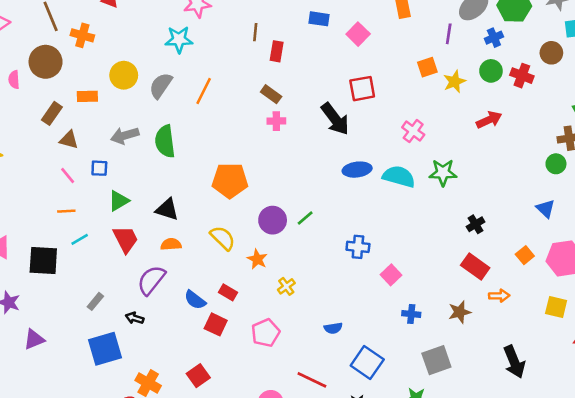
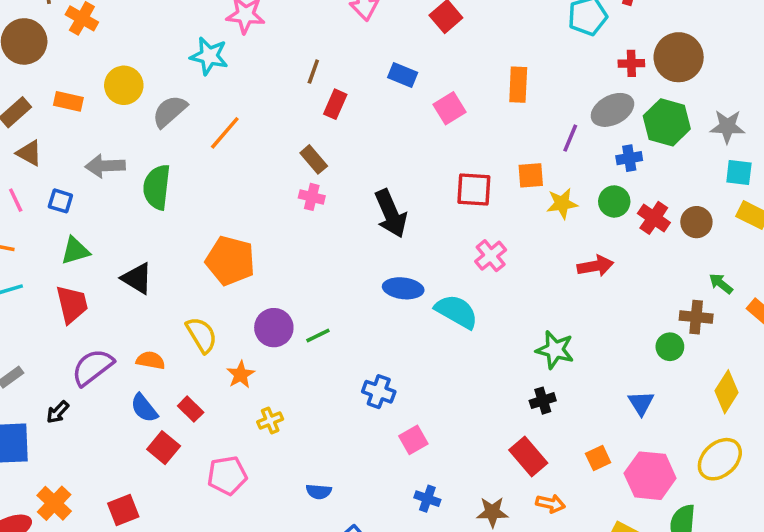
brown circle: (551, 53) -> (696, 222), moved
red square: (362, 89) -> (474, 190), moved
green star: (443, 173) -> (555, 350), moved
orange semicircle: (171, 244) -> (151, 360), moved
black arrow: (135, 318) -> (58, 412), turned -78

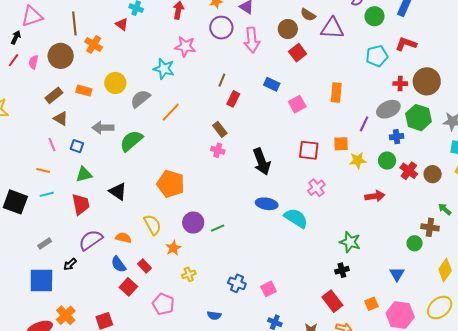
green semicircle: (157, 187) -> (131, 141), turned 40
blue cross: (379, 392) -> (237, 283), moved
pink pentagon: (227, 475) -> (163, 304), turned 30

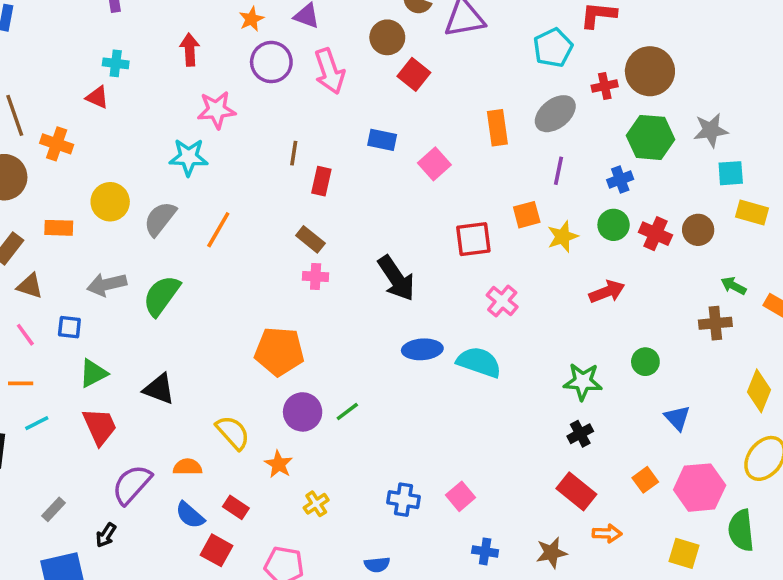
gray ellipse: (388, 109) -> (555, 114), moved
orange pentagon: (171, 184) -> (279, 351), moved
green circle: (415, 243) -> (645, 362), moved

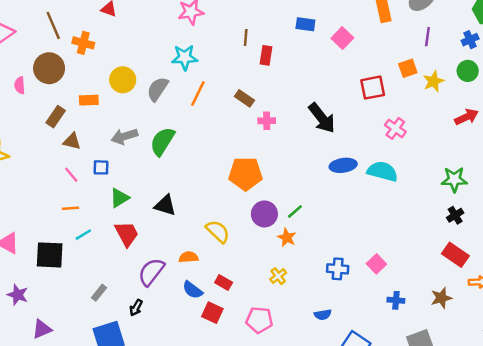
cyan star: (189, 157) -> (185, 57), moved
brown rectangle: (310, 239) -> (244, 98), moved
orange star: (279, 464) -> (287, 238), moved

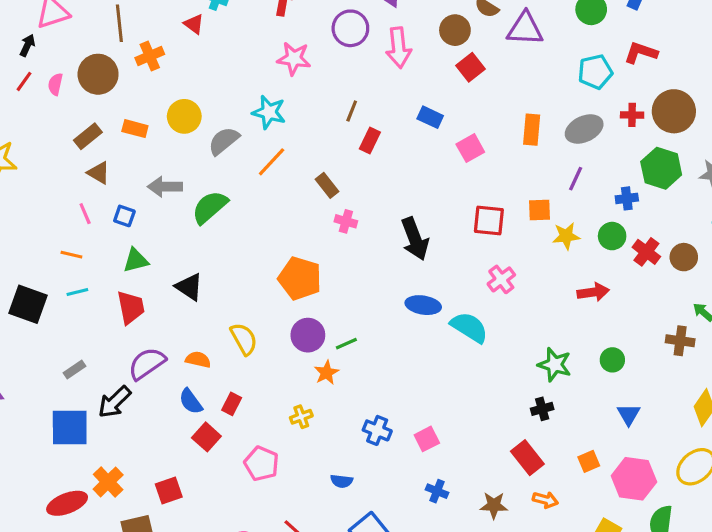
orange cross: (83, 43) -> (150, 56), turned 35
red rectangle: (224, 282) -> (232, 404), turned 70
black arrow: (136, 308) -> (114, 402), size x1.6

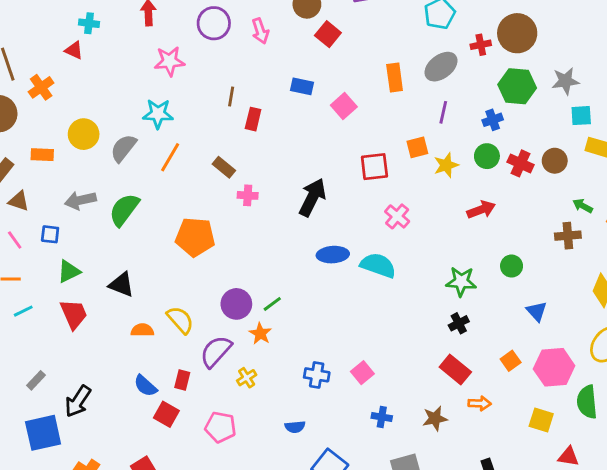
pink arrow: (399, 48) -> (260, 31), size x0.7
black arrow: (415, 239) -> (312, 197), turned -120
orange pentagon: (300, 278) -> (195, 237), moved
orange semicircle: (198, 360) -> (142, 330), moved
purple semicircle: (147, 364) -> (216, 351), moved

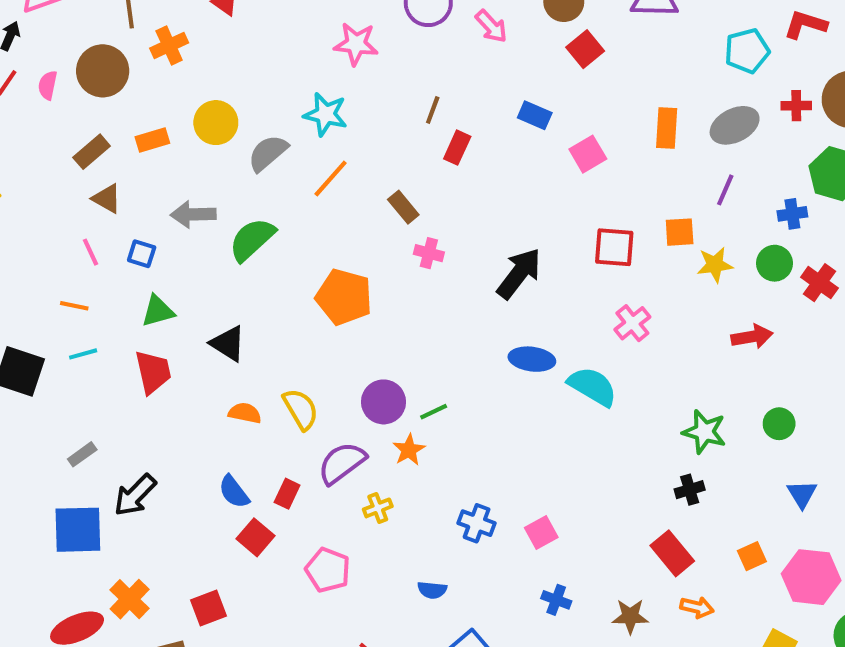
pink arrow: (260, 31) -> (491, 26), turned -35
orange rectangle: (42, 155) -> (152, 140), turned -30

